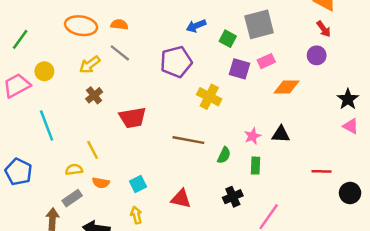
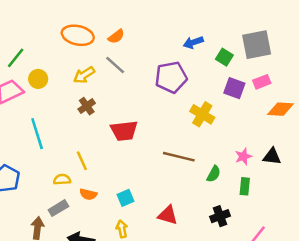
orange semicircle: (119, 25) -> (116, 36), turned 133
green line: (20, 39) -> (16, 58), moved

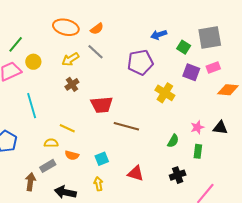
brown line: (179, 157) -> (126, 126), moved
yellow line: (82, 161) -> (67, 128), turned -42

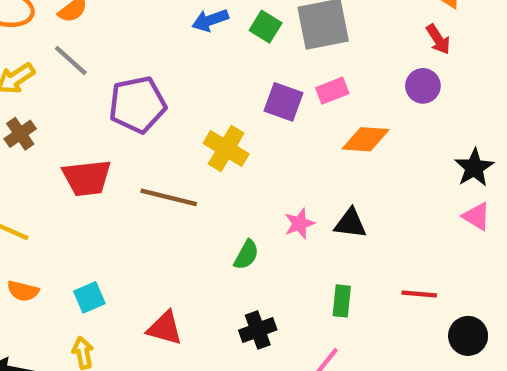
green square: (184, 47) -> (266, 27), moved
purple pentagon: (140, 62) -> (137, 105), moved
brown line: (126, 126) -> (169, 197), moved
green rectangle: (198, 151) -> (342, 301), moved

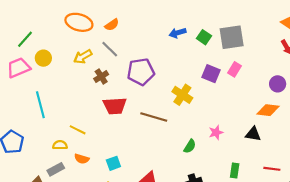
purple circle: (423, 86) -> (278, 84), moved
pink rectangle: (332, 91) -> (235, 69), turned -40
brown cross: (20, 134) -> (101, 77), moved
orange diamond: (366, 139) -> (268, 110), moved
black triangle: (350, 223) -> (253, 134), moved

